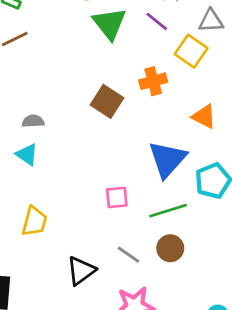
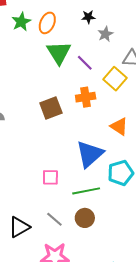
purple line: (157, 21) -> (85, 63), moved
brown square: (107, 101) -> (51, 108), turned 30

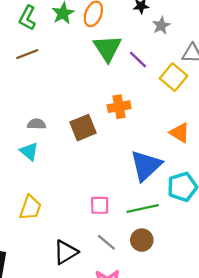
orange cross: (86, 97) -> (119, 107), moved
brown square: (51, 108) -> (83, 128), moved
pink square: (50, 177) -> (100, 205), moved

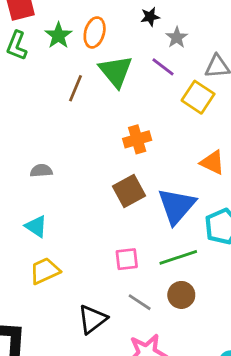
brown line: (27, 54) -> (75, 88), moved, turned -40
purple line: (138, 59) -> (163, 67), moved
brown square: (83, 128) -> (129, 191), moved
cyan triangle: (29, 151) -> (36, 226), moved
yellow trapezoid: (30, 208) -> (45, 271), turned -128

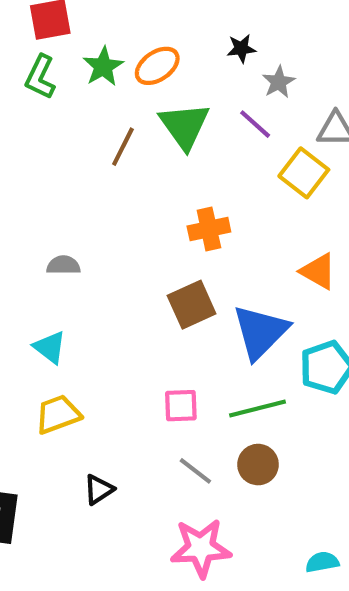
orange ellipse: (95, 32) -> (157, 66), turned 36
black triangle: (92, 319) -> (99, 490), moved, size x0.7

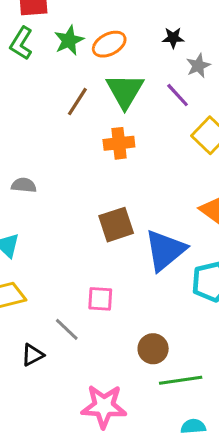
orange cross: (209, 229) -> (119, 143), moved
green line: (257, 408) -> (181, 380), moved
gray line: (195, 471) -> (67, 329), moved

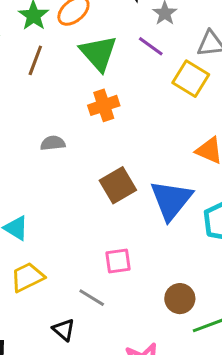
brown line: (77, 102) -> (35, 60), moved
gray semicircle: (24, 185) -> (53, 143), moved
black triangle: (33, 355) -> (64, 330), turned -40

